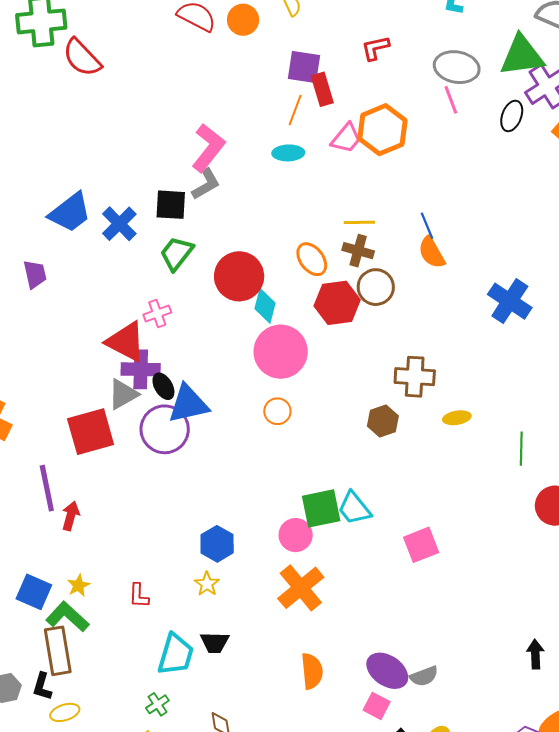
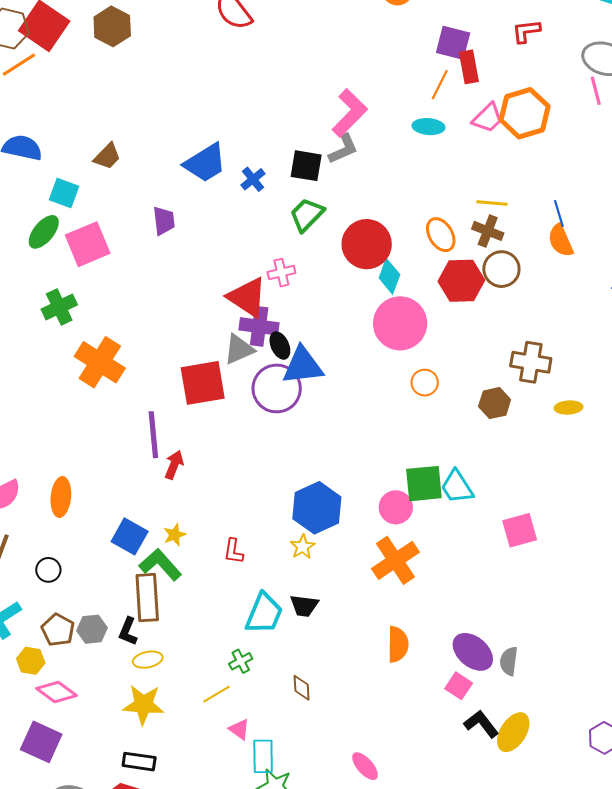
blue cross: (119, 224) -> (253, 179), size x0.7
orange circle: (277, 411) -> (425, 383), moved
blue hexagon: (217, 544) -> (317, 508), size x1.4
gray semicircle: (424, 676) -> (509, 661), turned 112

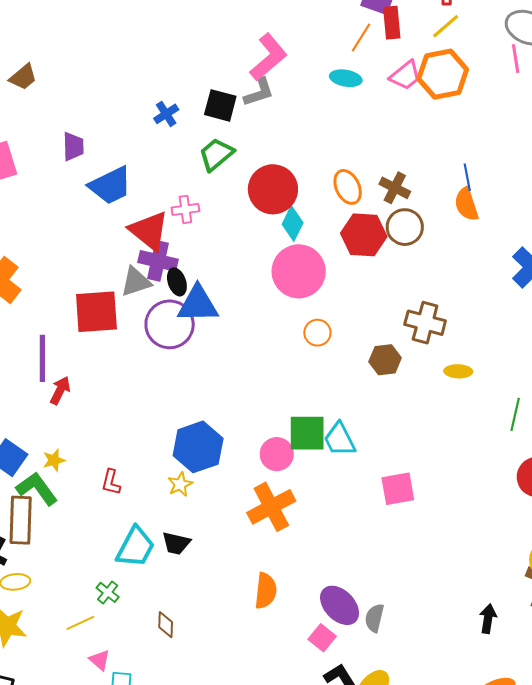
blue trapezoid: (205, 163) -> (110, 186), moved
yellow line: (492, 203) -> (446, 26), moved, turned -52
green cross: (241, 661) -> (108, 592), turned -30

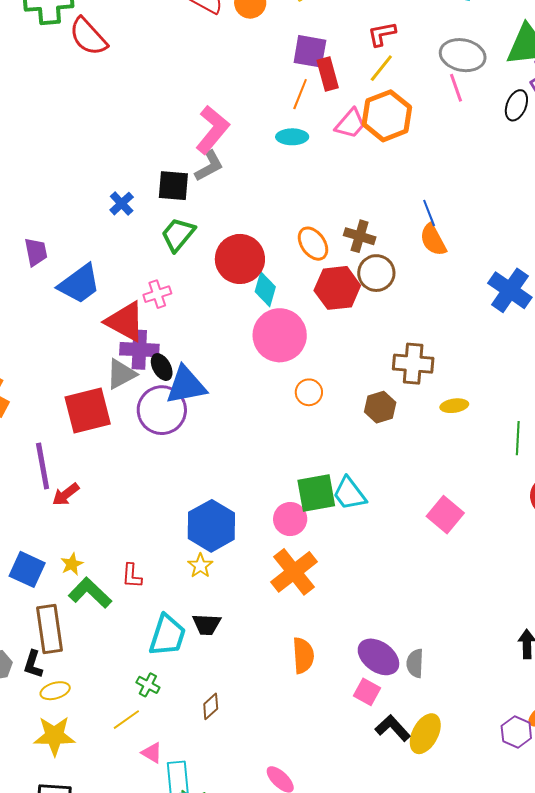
red arrow: (60, 390) -> (66, 494), turned -144
green L-shape: (37, 489) -> (90, 593), moved
pink square: (398, 489) -> (445, 515), moved, turned -30
brown diamond: (166, 625) -> (211, 706), turned 56

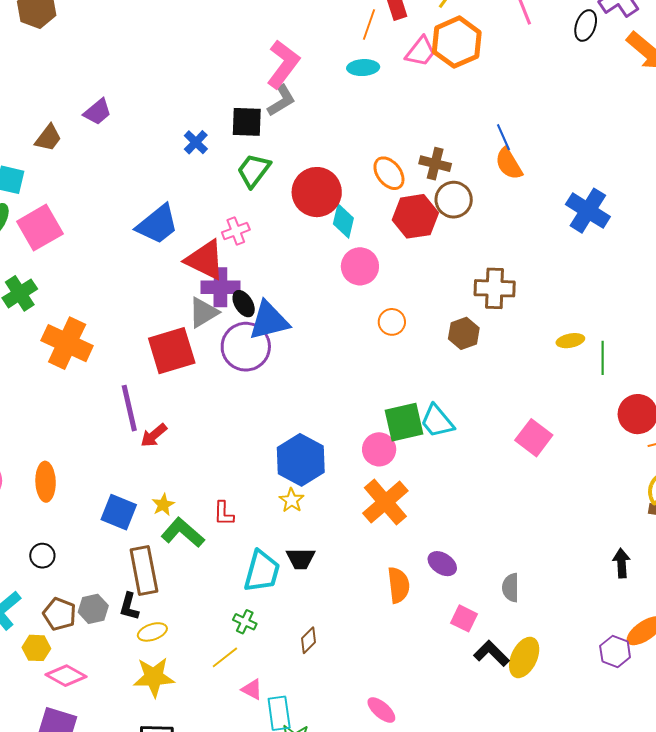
purple trapezoid: (36, 252) -> (97, 112), moved, turned 64
pink circle: (280, 335) -> (360, 266), size x0.7
yellow ellipse: (454, 406) -> (570, 341), moved
purple ellipse: (378, 657) -> (442, 564), moved, size x0.7

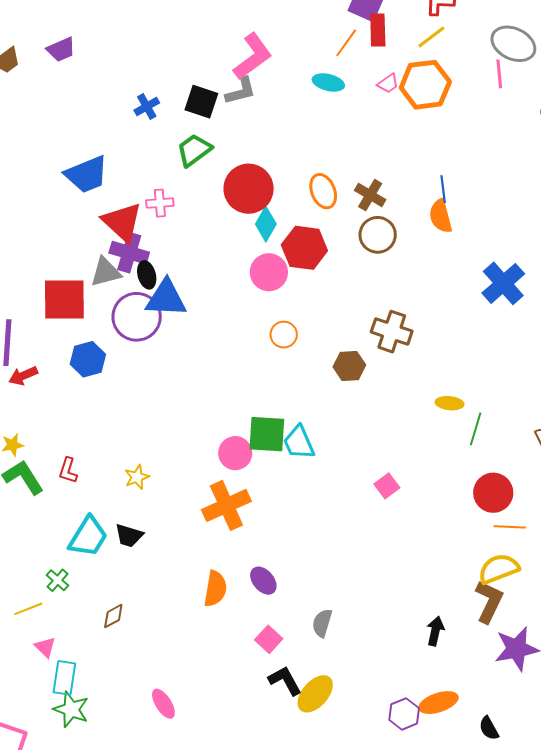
pink trapezoid: (421, 52) -> (388, 83), size x0.7
red hexagon: (415, 216) -> (304, 248), moved
pink square: (534, 438) -> (387, 486), size x0.7
blue hexagon: (301, 460) -> (88, 359), moved, size x0.7

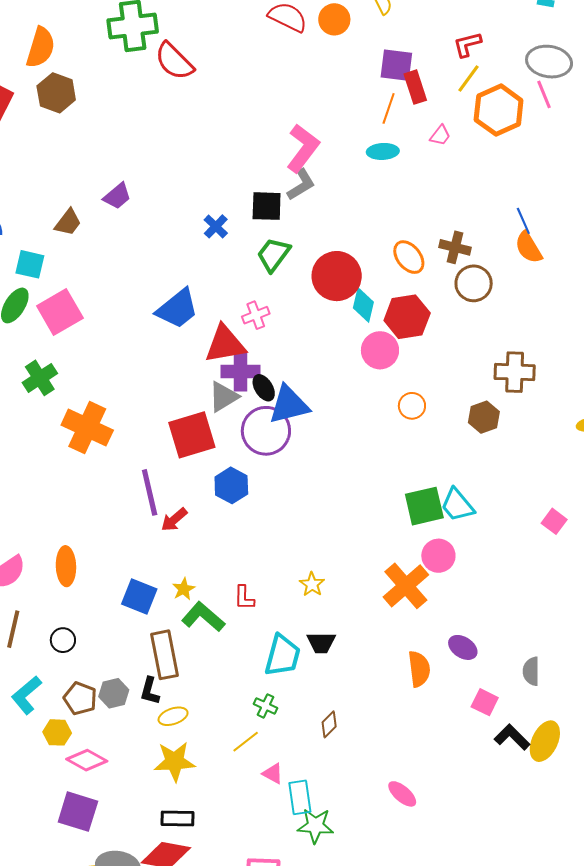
orange hexagon: (425, 85) -> (499, 110), moved
red triangle: (122, 222) -> (225, 344), turned -36
pink circle: (235, 453) -> (438, 556), moved

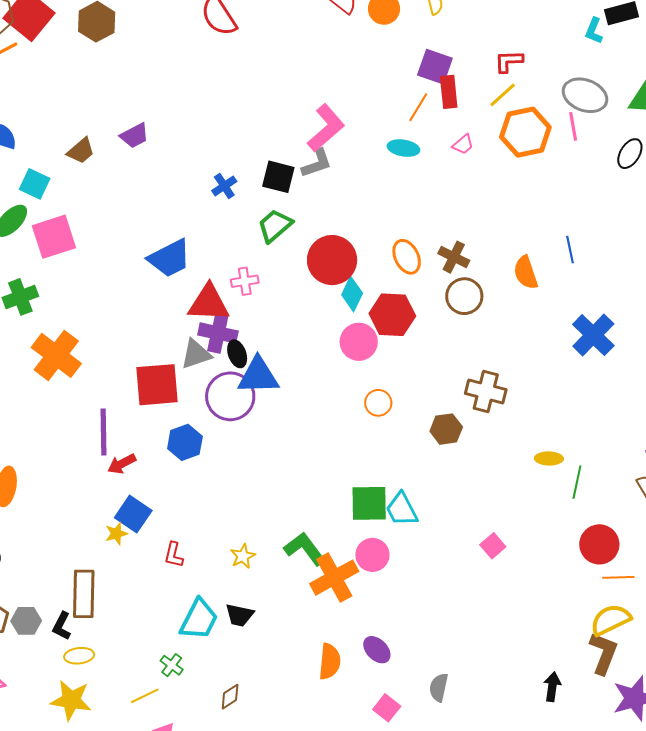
blue line: (523, 221) -> (570, 250), moved
blue square: (139, 596) -> (133, 514), moved
green L-shape: (203, 617) -> (305, 549), moved

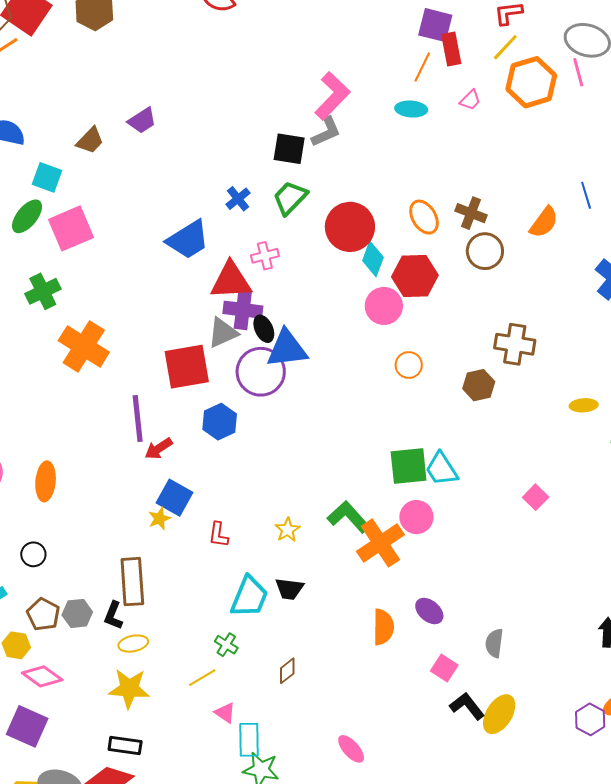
blue cross: (224, 186) -> (238, 199), moved
orange semicircle: (526, 273) -> (544, 222), turned -120

